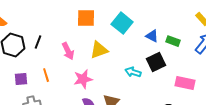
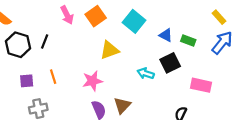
orange square: (86, 18) -> (96, 16), turned -36
pink arrow: (68, 51) -> (67, 15), moved

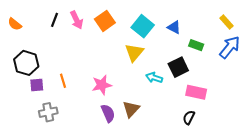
blue triangle: (166, 35) -> (174, 27), moved
black line: (45, 42) -> (55, 20), moved
black hexagon: (18, 45) -> (26, 63), moved
yellow triangle: (109, 50) -> (134, 52), moved, turned -30
pink rectangle: (201, 85) -> (196, 92), moved

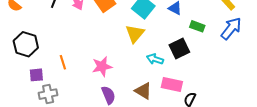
purple square: (37, 85) -> (36, 75), moved
pink rectangle: (196, 92) -> (172, 84), moved
brown triangle: (131, 109) -> (143, 91), moved, turned -42

